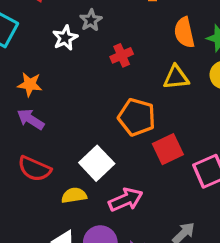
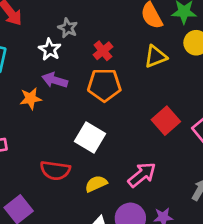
orange pentagon: (137, 117) -> (104, 85), moved
purple arrow: (31, 119) -> (55, 80), moved
white square: (97, 163) -> (90, 137), moved

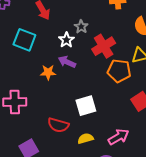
red cross: (103, 51) -> (104, 46), size x1.6
orange pentagon: (104, 85) -> (119, 71), moved
white square: (90, 137) -> (86, 106), turned 35

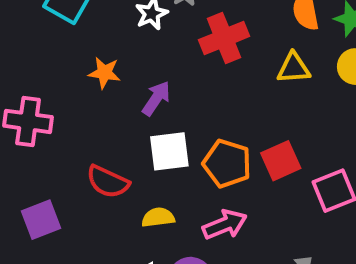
purple arrow: (67, 62) -> (156, 98), moved, turned 90
orange pentagon: (119, 71) -> (227, 163), moved

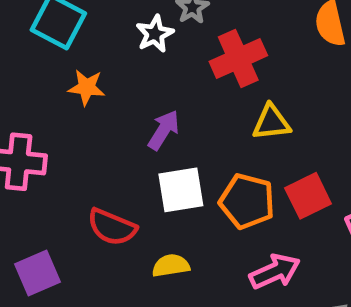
yellow triangle: (294, 68) -> (271, 122), moved
orange star: (104, 73) -> (87, 87), moved
pink arrow: (225, 225) -> (275, 271), moved

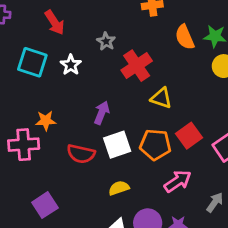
white star: (155, 34) -> (71, 65), moved
orange star: (87, 87) -> (46, 121), moved
yellow triangle: (271, 122) -> (161, 98), turned 35
red semicircle: (112, 227) -> (81, 154), moved

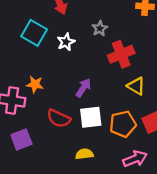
orange pentagon: (155, 145) -> (123, 124), turned -30
purple square: (45, 205) -> (21, 139), moved

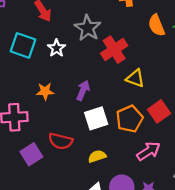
gray star: (100, 28) -> (88, 28), size x1.6
orange star: (35, 84) -> (45, 91), moved
red semicircle: (59, 118) -> (61, 141), moved

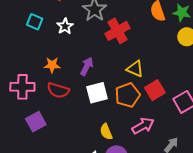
cyan square: (23, 45) -> (35, 22), size x0.7
yellow triangle: (135, 78) -> (135, 69), moved
red semicircle: (61, 141) -> (58, 90), moved
yellow semicircle: (97, 156) -> (106, 132), moved, turned -98

